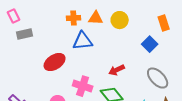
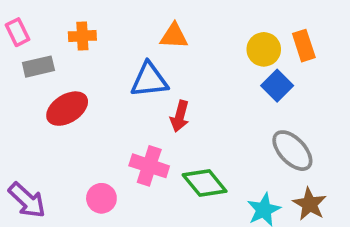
orange cross: (74, 18) -> (82, 36), moved
yellow circle: (120, 20) -> (264, 49), moved
red ellipse: (55, 62) -> (67, 109), moved
red arrow: (117, 70) -> (180, 116), moved, turned -49

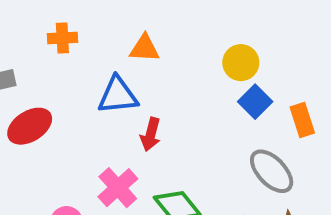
orange cross: (82, 36) -> (62, 38), moved
orange rectangle: (304, 46) -> (302, 120), moved
pink cross: (149, 166) -> (118, 188), turned 30

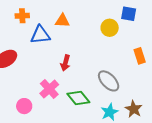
blue triangle: (118, 95) -> (40, 35), moved
blue square: (255, 102) -> (129, 14), moved, turned -35
gray ellipse: (272, 171) -> (109, 81), moved

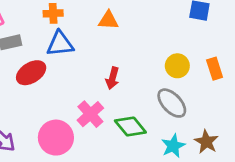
yellow circle: (110, 28) -> (177, 66), moved
blue triangle: (40, 35) -> (60, 44), moved
pink circle: (24, 106) -> (56, 138), size x1.6

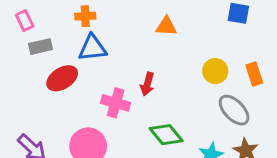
orange triangle: (108, 20) -> (166, 26), moved
gray ellipse: (172, 103) -> (234, 110), moved
pink cross: (90, 114) -> (116, 103), moved, turned -32

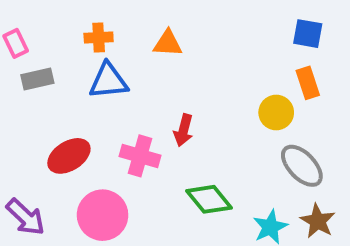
orange triangle: (166, 26) -> (168, 43), moved
orange rectangle: (254, 74) -> (308, 83), moved
red ellipse: (62, 78) -> (69, 156), moved

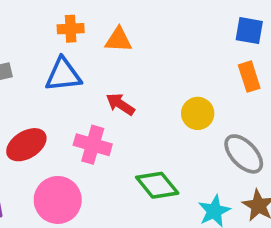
orange cross: (99, 38) -> (71, 29), moved
yellow circle: (276, 113) -> (198, 113), moved
red arrow: (183, 130) -> (120, 104), moved, turned 108

